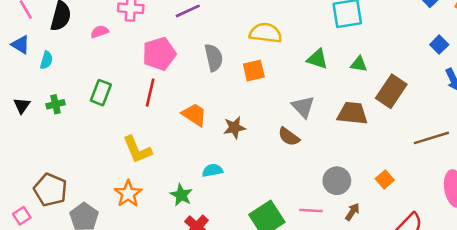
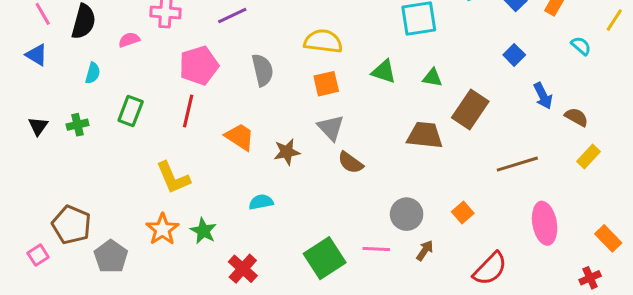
blue square: (439, 45) -> (514, 55), moved
cyan semicircle: (46, 60) -> (93, 73), moved
orange square: (254, 71) -> (326, 84), moved
gray triangle: (303, 107) -> (331, 128), moved
green star: (181, 195) -> (203, 231), moved

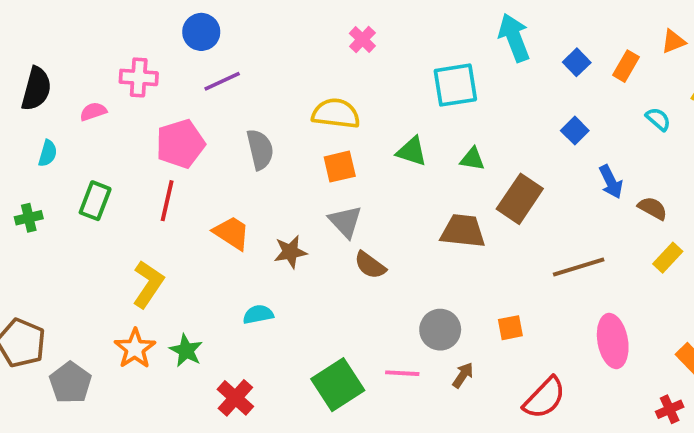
yellow L-shape: (173, 178) -> (148, 284), turned -123
orange square: (463, 213) -> (510, 328), turned 30

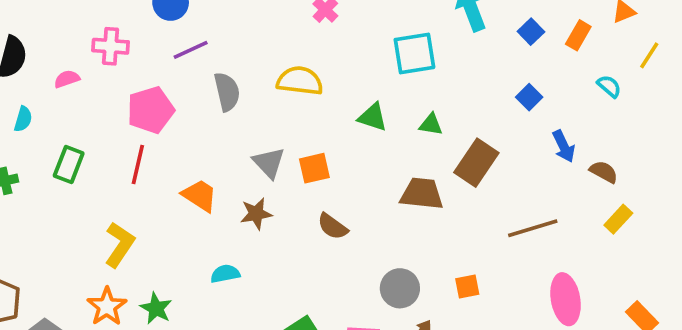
gray semicircle: (260, 149) -> (227, 92), moved
orange square: (340, 167) -> (314, 168), moved
gray triangle: (345, 222) -> (269, 163), moved

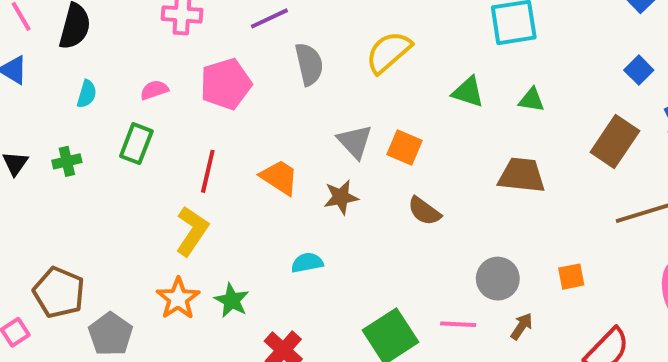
pink semicircle: (67, 79) -> (154, 90), moved
yellow semicircle: (300, 81) -> (389, 52), turned -48
brown rectangle: (476, 163) -> (615, 142), moved
red line: (138, 165) -> (208, 171), moved
orange square: (314, 168) -> (404, 147), turned 36

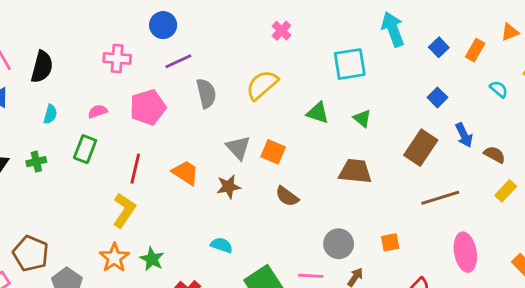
green triangle: (532, 100) -> (362, 118), turned 30
cyan semicircle: (307, 263) -> (222, 245), moved, turned 30

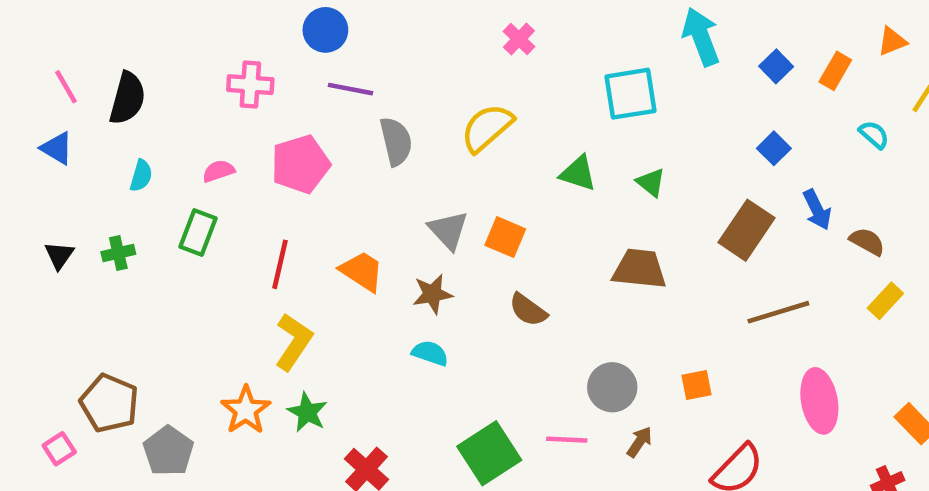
purple line: (178, 61) -> (350, 89), turned 36
yellow L-shape: (124, 210) -> (294, 342), moved
cyan semicircle: (222, 245) -> (430, 353), moved

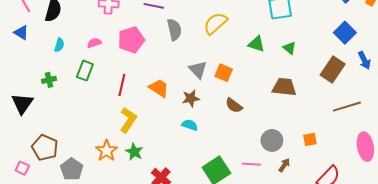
blue square: (774, 148) -> (345, 33), size x1.5
black triangle: (59, 255) -> (22, 103), moved, size x1.6
pink square: (59, 449) -> (22, 168), turned -32

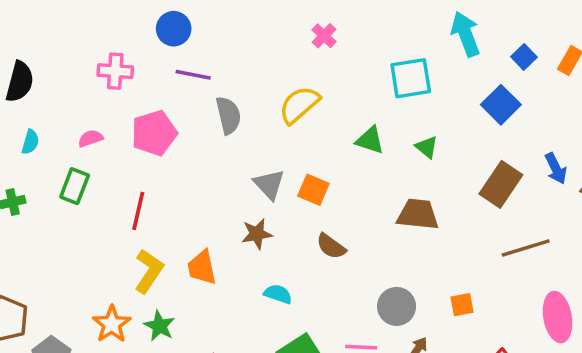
blue square: (345, 33) -> (501, 105), moved
orange trapezoid: (159, 88) -> (202, 268), moved, turned -135
cyan semicircle: (190, 125) -> (278, 294), moved

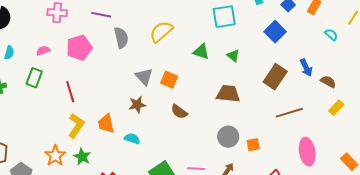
red line: (138, 211) -> (70, 92), turned -30
cyan semicircle: (278, 294) -> (132, 139), moved
gray circle: (397, 306) -> (228, 137), moved

